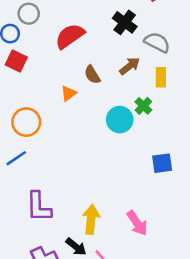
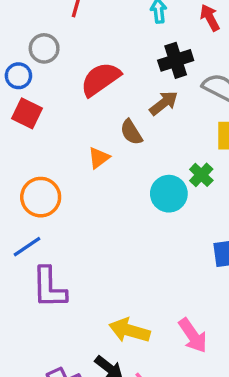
black cross: (125, 22) -> (176, 60), turned 35
brown arrow: (130, 66) -> (164, 103), moved
purple L-shape: (39, 207) -> (49, 288), moved
yellow arrow: (91, 219) -> (130, 330), turned -80

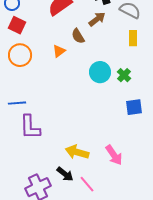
green cross: (201, 175) -> (124, 75), moved
orange circle: (41, 197) -> (20, 55), moved
blue line: (27, 247) -> (17, 103), turned 30

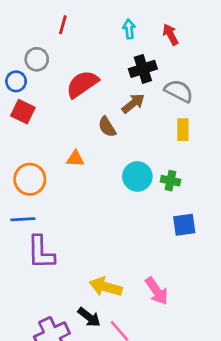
orange triangle: (59, 51) -> (75, 159), moved, turned 40
orange circle: (20, 55) -> (30, 179), moved
green cross: (124, 75) -> (170, 181), turned -32

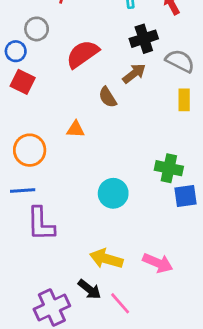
cyan circle: (137, 176) -> (113, 193), moved
green cross: (170, 181) -> (169, 168), moved, size x1.4
pink arrow: (157, 291) -> (158, 263), turned -32

